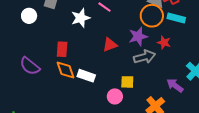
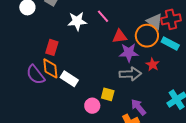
red triangle: (110, 45) -> (120, 36), moved
purple semicircle: (30, 66) -> (36, 75), moved
purple arrow: (175, 86) -> (138, 107), moved

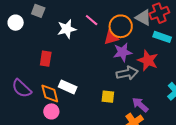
orange circle: (147, 36) -> (121, 26), moved
red star: (153, 64) -> (148, 60), size x1.5
orange diamond: (50, 68) -> (50, 94), moved
purple semicircle: (36, 75) -> (22, 88), moved
pink circle: (92, 106) -> (51, 111), moved

